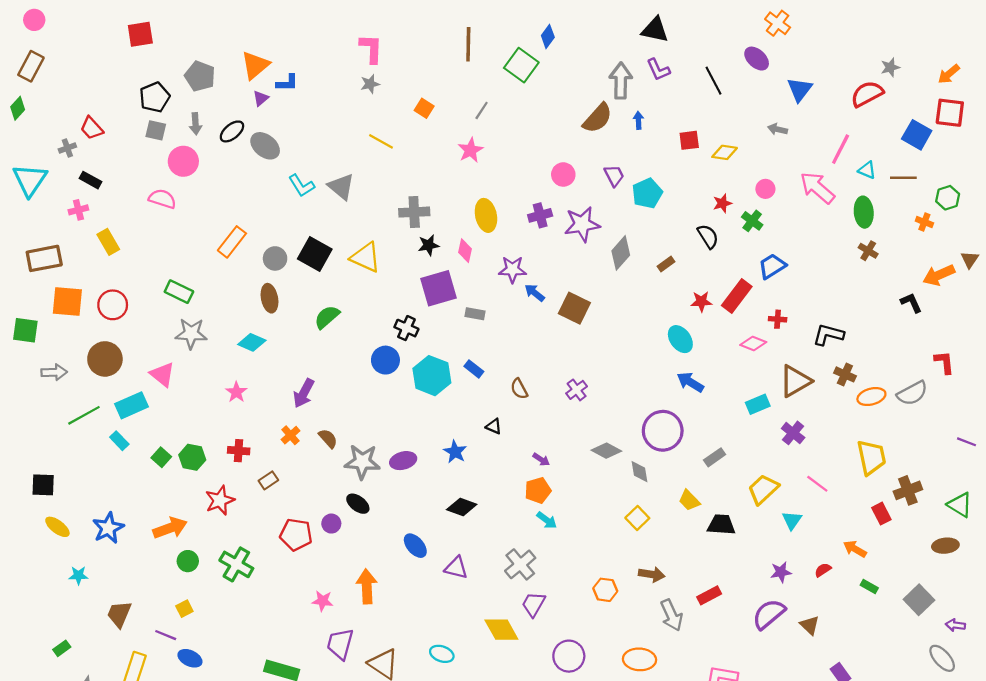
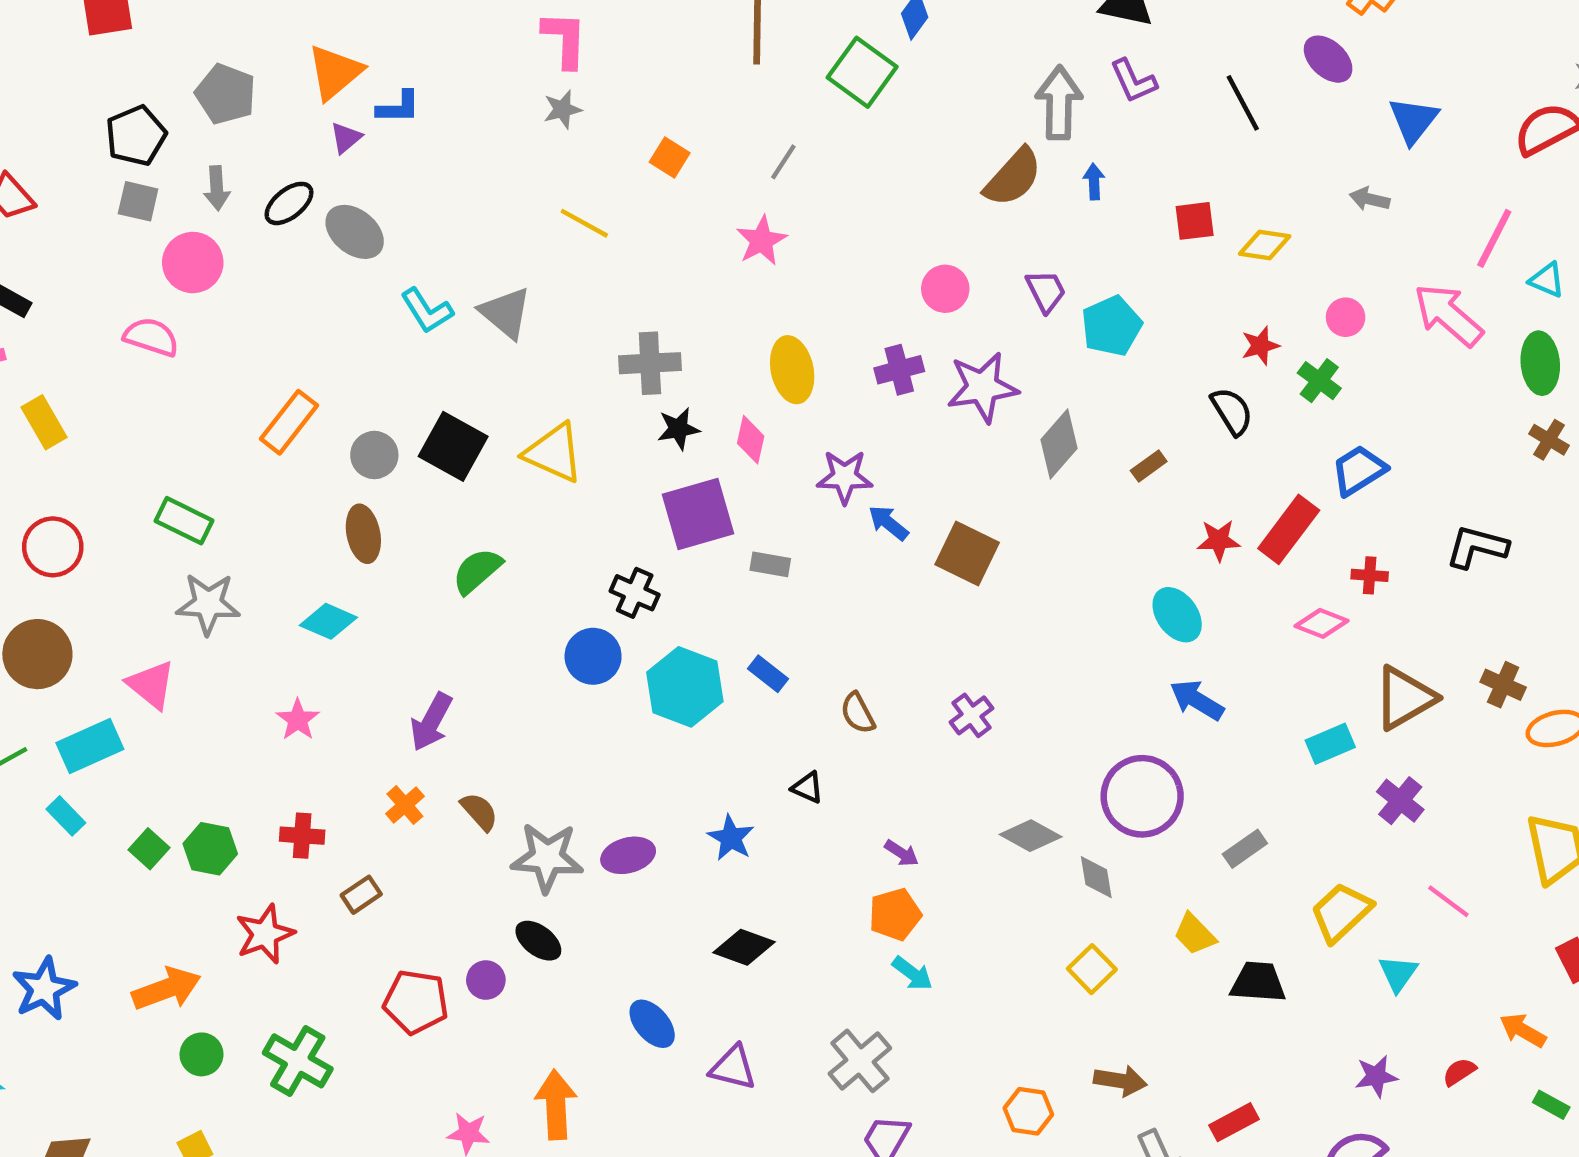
black L-shape: (828, 335) -> (1477, 547), moved

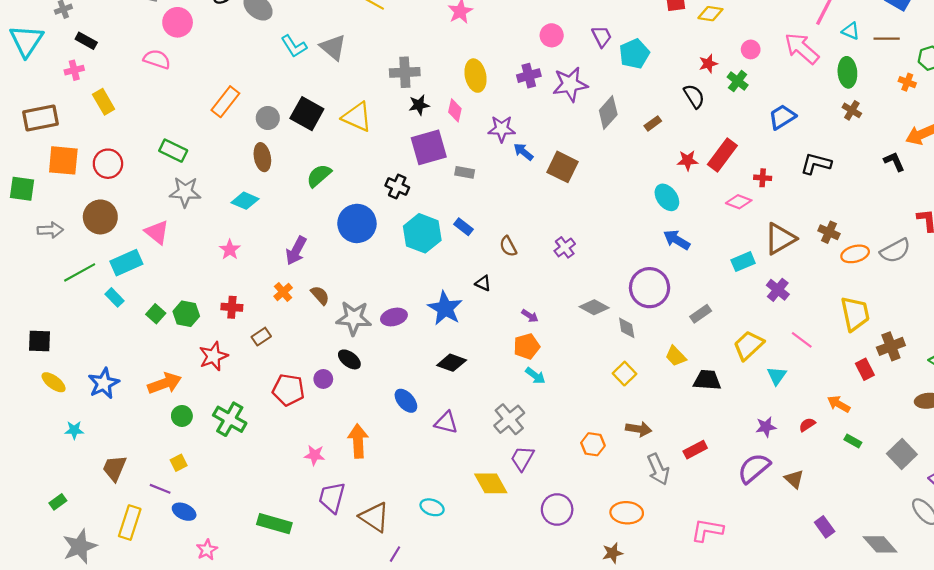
blue trapezoid: (1359, 470) -> (782, 117), moved
blue circle: (593, 656) -> (357, 223), moved, size x1.4
blue star: (731, 838) -> (445, 308), size x1.5

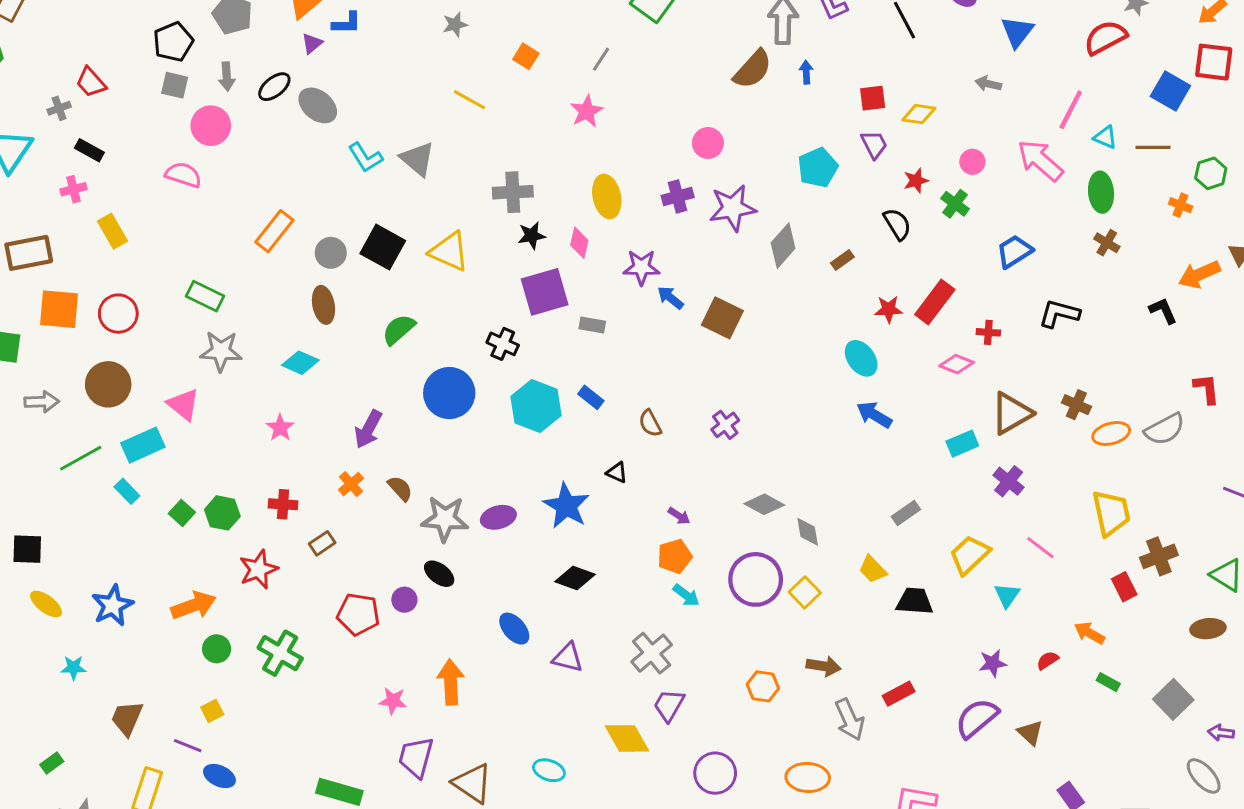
purple trapezoid: (602, 36) -> (874, 144), moved
purple circle: (650, 288) -> (756, 579), moved

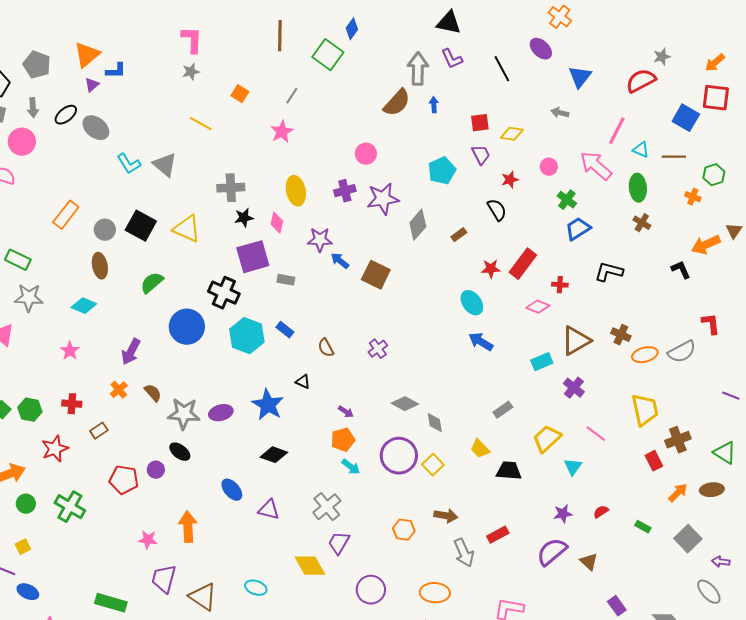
green cross: (955, 204) -> (567, 200), moved
black cross: (503, 344) -> (224, 293), size x1.4
orange arrow: (1089, 633) -> (678, 493), moved, turned 105

